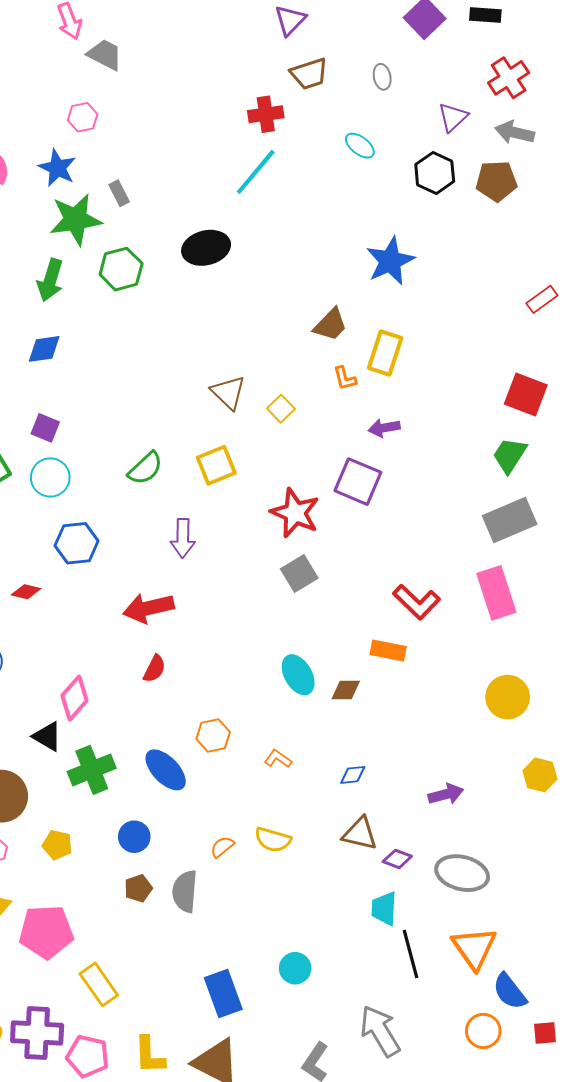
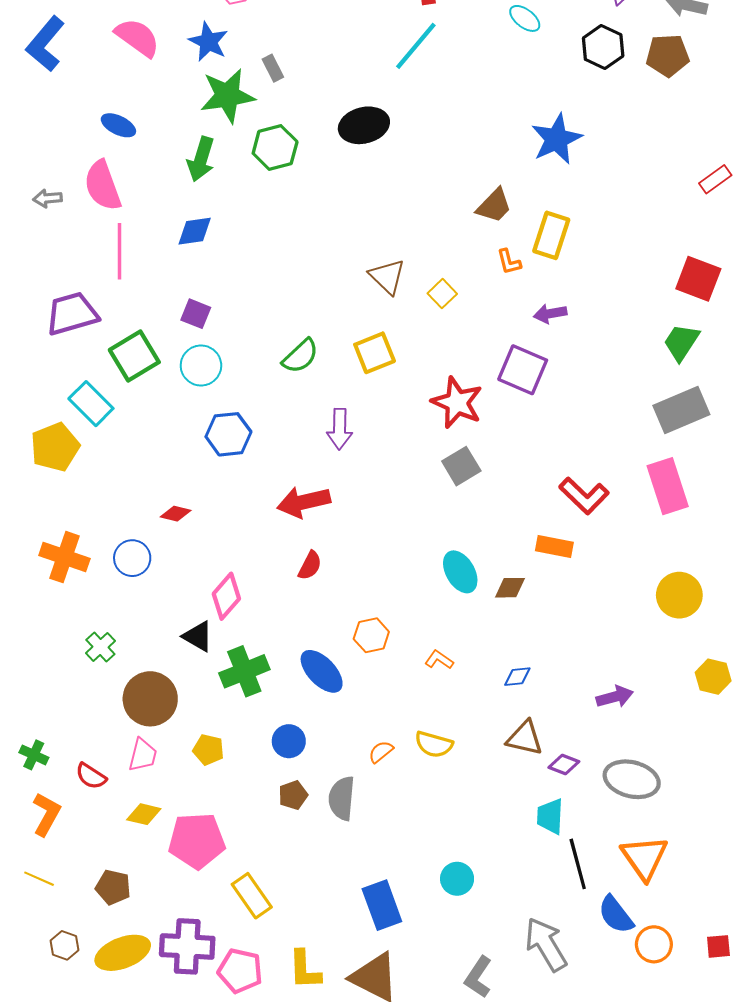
red diamond: (26, 592) -> (176, 514), moved
blue semicircle: (510, 991) -> (616, 915), moved

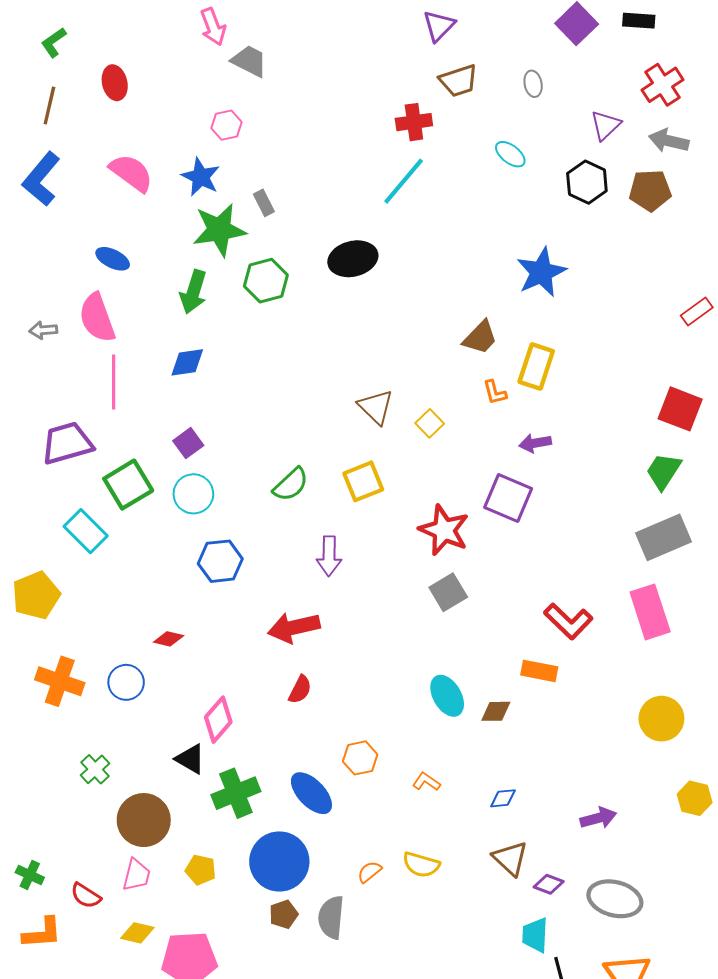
purple square: (196, 314) -> (188, 443), turned 32
yellow pentagon: (55, 447) -> (36, 595), moved
brown triangle: (525, 738) -> (510, 858), turned 30
blue circle: (289, 741) -> (279, 861), size x1.8
orange L-shape: (46, 814) -> (42, 933), turned 57

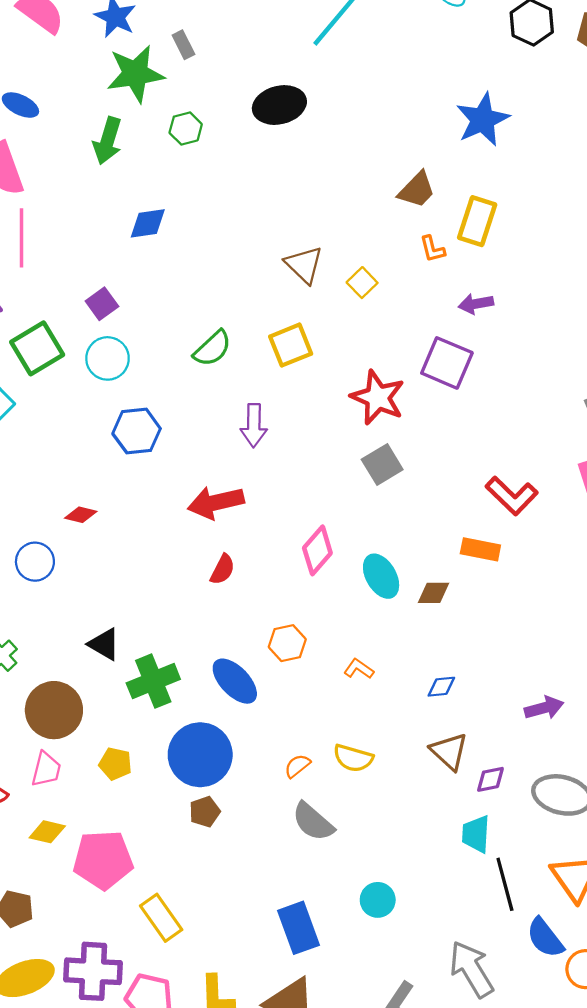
green hexagon: (266, 281) -> (186, 128), size x0.7
blue diamond: (187, 362) -> (148, 223), moved
pink diamond: (218, 720) -> (317, 550), moved
purple diamond: (549, 884) -> (490, 779), turned -32
gray semicircle: (331, 917) -> (313, 822), moved, turned -54

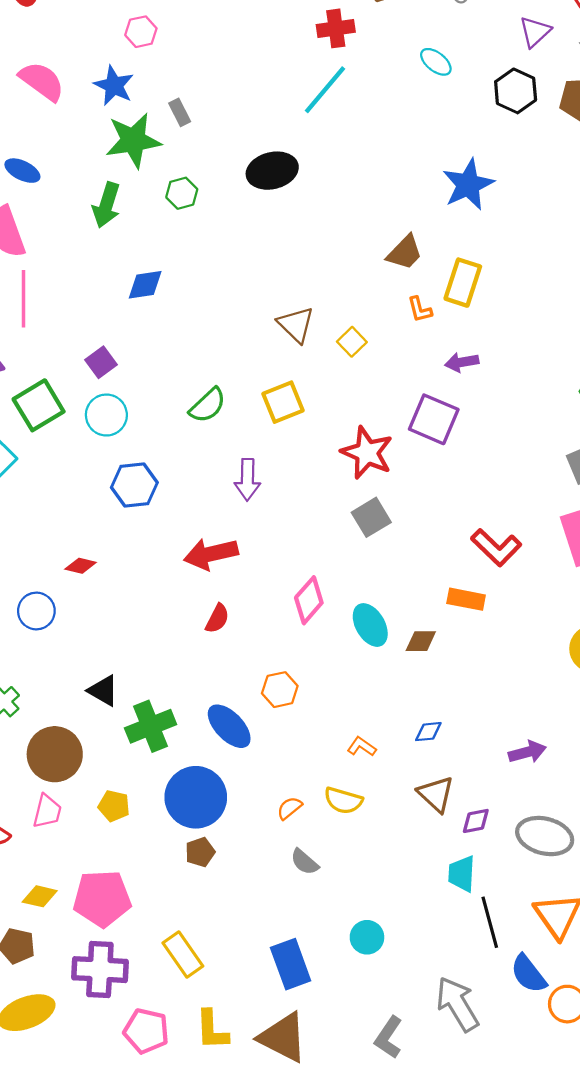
orange L-shape: (359, 669) -> (362, 747), moved
gray semicircle: (313, 822) -> (305, 862), size x0.7
yellow diamond: (47, 832) -> (40, 896), moved
yellow rectangle: (161, 918) -> (183, 954), moved
purple cross: (93, 971) -> (100, 970), moved

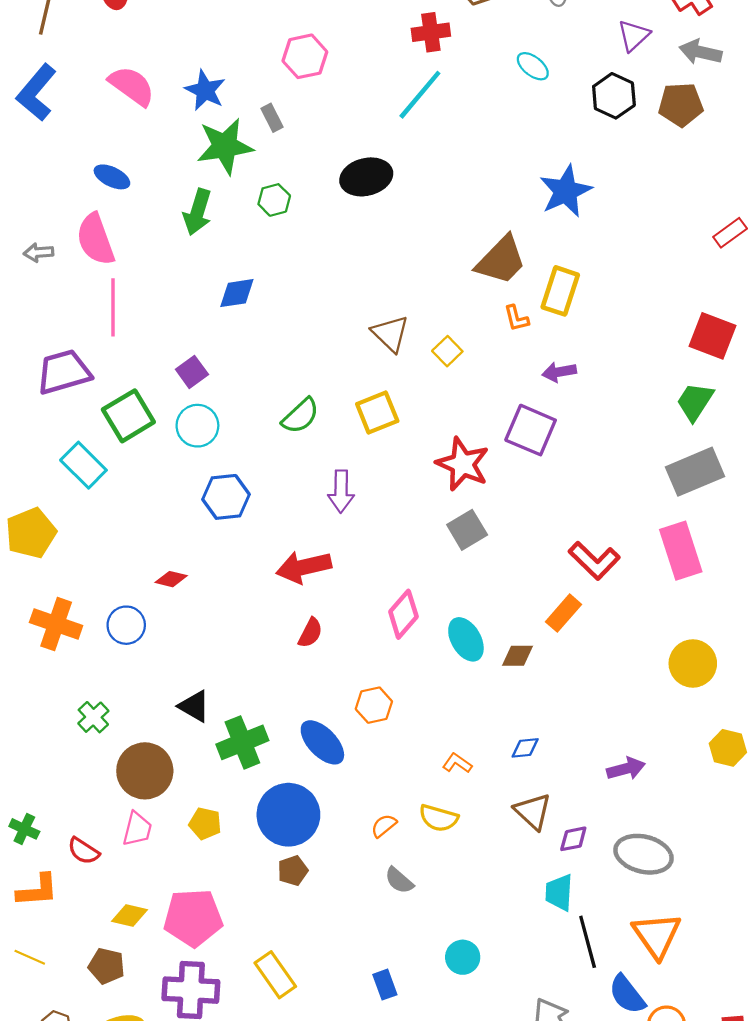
pink hexagon: (141, 32) -> (305, 56), moved, size x1.4
brown trapezoid: (405, 252) -> (501, 260), size x1.4
orange rectangle: (466, 599) -> (563, 613), turned -60
blue rectangle: (291, 964) -> (385, 985), size x0.6

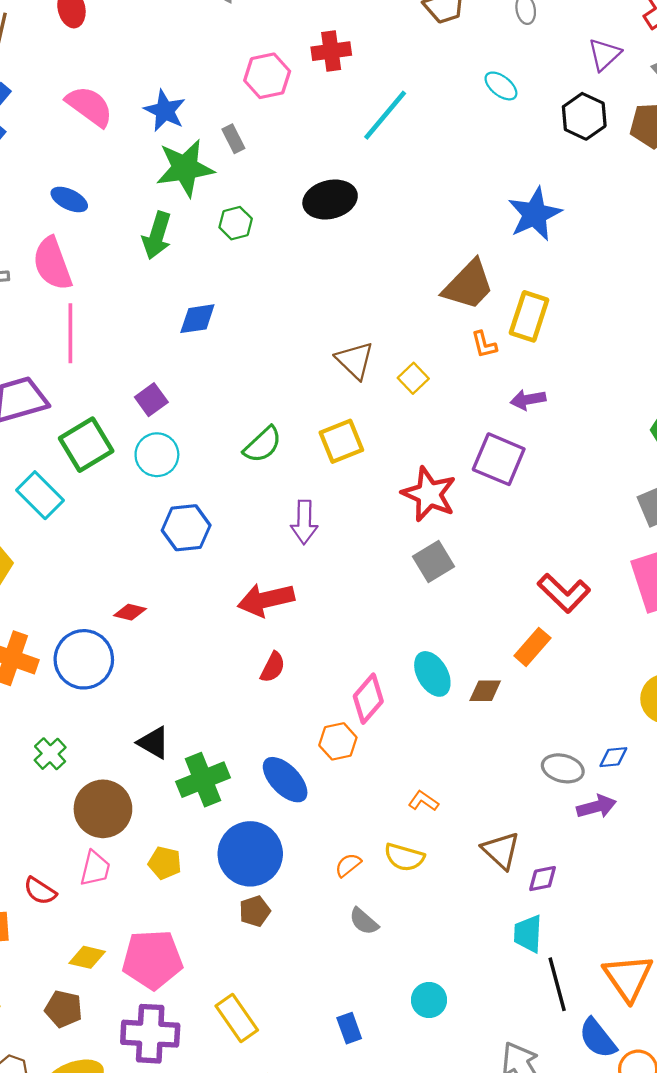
red cross: (431, 32) -> (331, 51), moved
pink diamond: (403, 614) -> (368, 699), moved
blue circle: (126, 625) -> (84, 659), size x1.5
blue diamond: (525, 748) -> (613, 757), moved
gray ellipse: (643, 854) -> (563, 768), moved, size x0.7

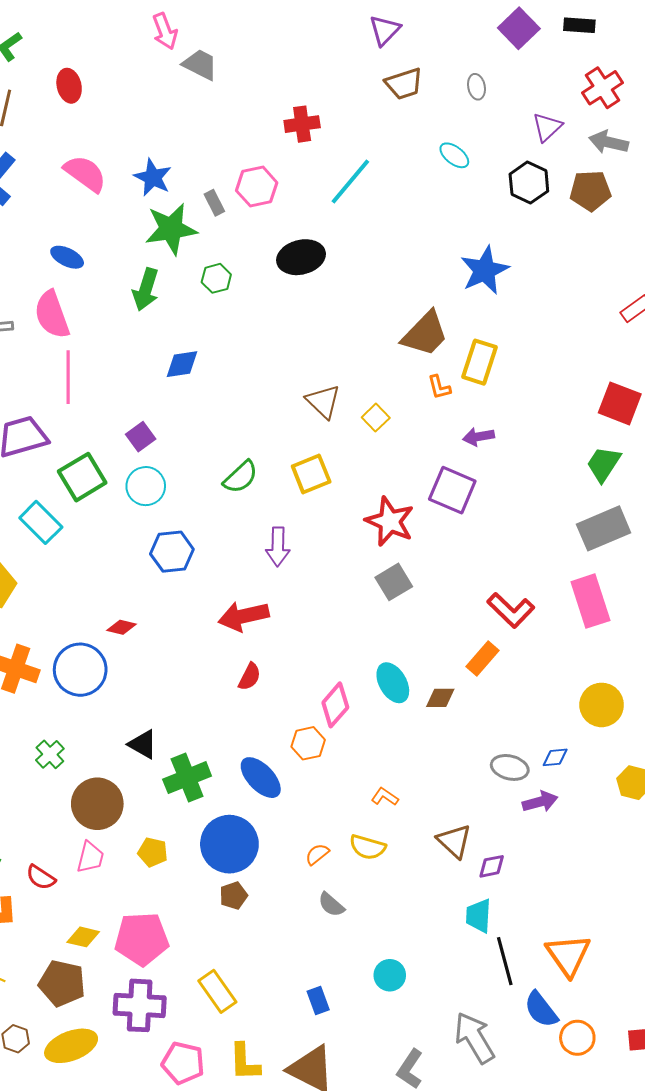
pink hexagon: (267, 76) -> (257, 187), moved
brown pentagon: (64, 1009) -> (62, 983), size x1.4

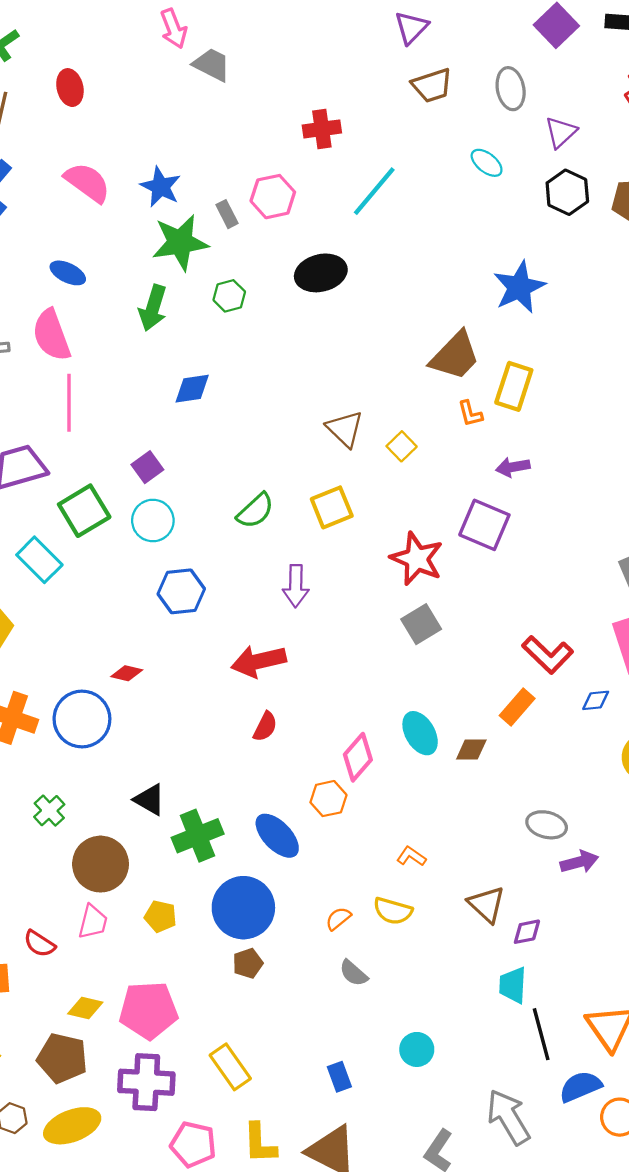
gray ellipse: (476, 87) -> (511, 89), size x1.5
purple triangle: (547, 127) -> (561, 132), moved
blue diamond: (555, 757) -> (596, 700), moved
blue semicircle: (541, 1010) -> (580, 1087), turned 105

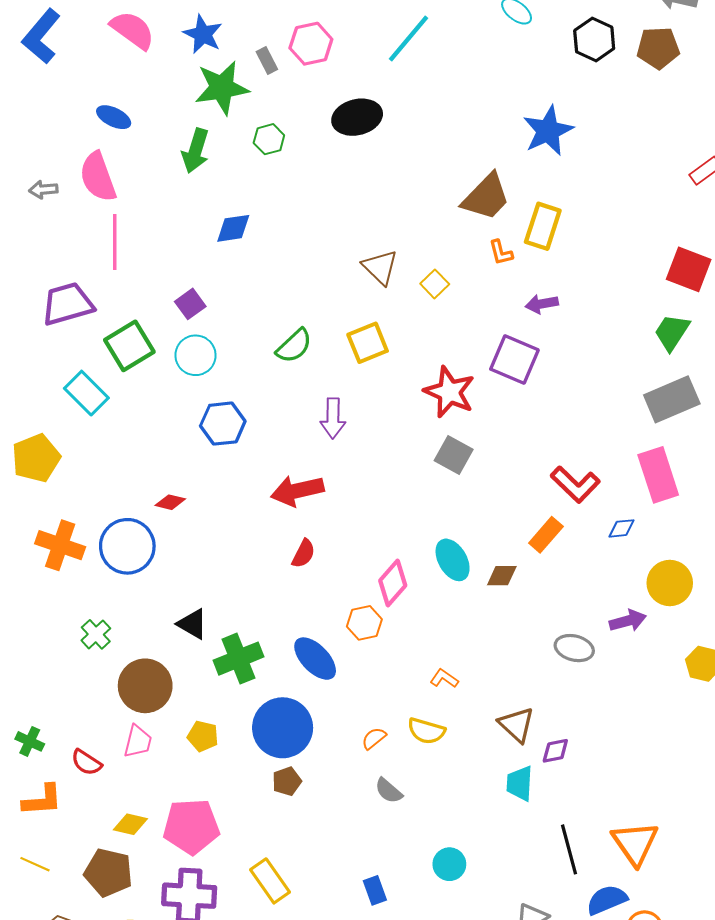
gray square: (421, 624) -> (454, 455), turned -30
purple arrow: (579, 862) -> (628, 621), moved
cyan trapezoid: (513, 985) -> (520, 783), moved

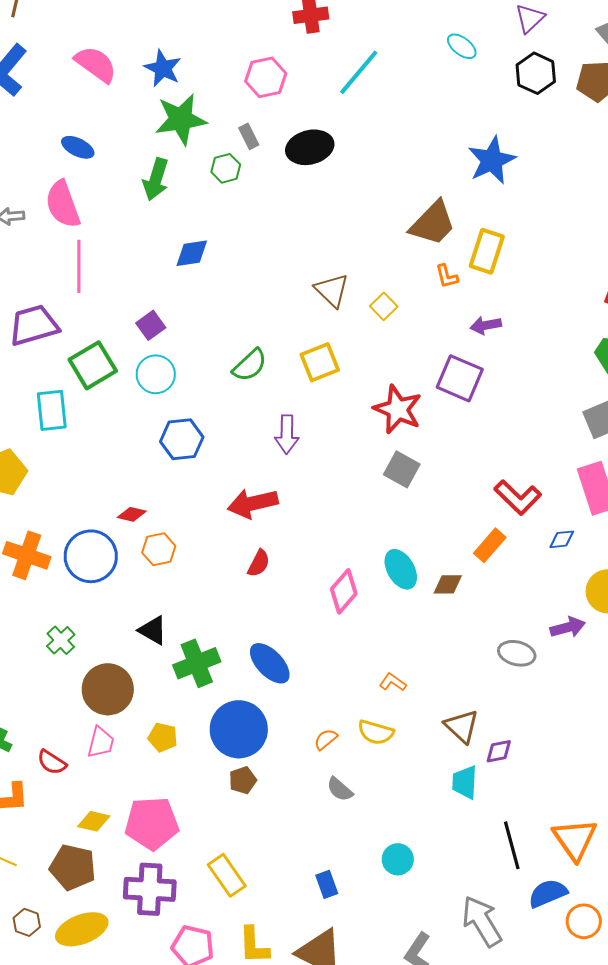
gray rectangle: (267, 60) -> (249, 136), moved
cyan rectangle: (86, 393) -> (52, 410), turned 39
orange hexagon: (364, 623) -> (159, 549), moved

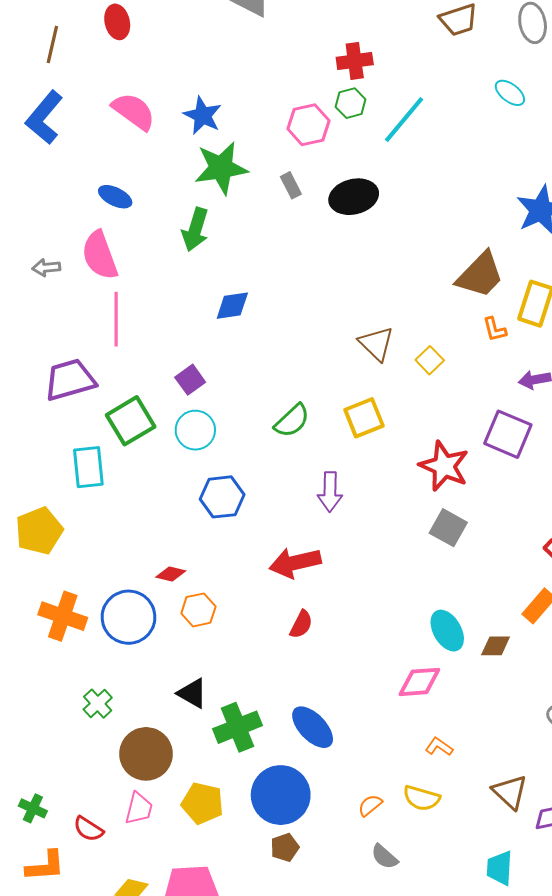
green hexagon: (226, 168) -> (351, 103), moved
pink diamond: (344, 591) -> (419, 682), moved, turned 45
yellow pentagon: (163, 737) -> (203, 803), size x1.4
cyan trapezoid: (465, 782) -> (500, 868), moved

